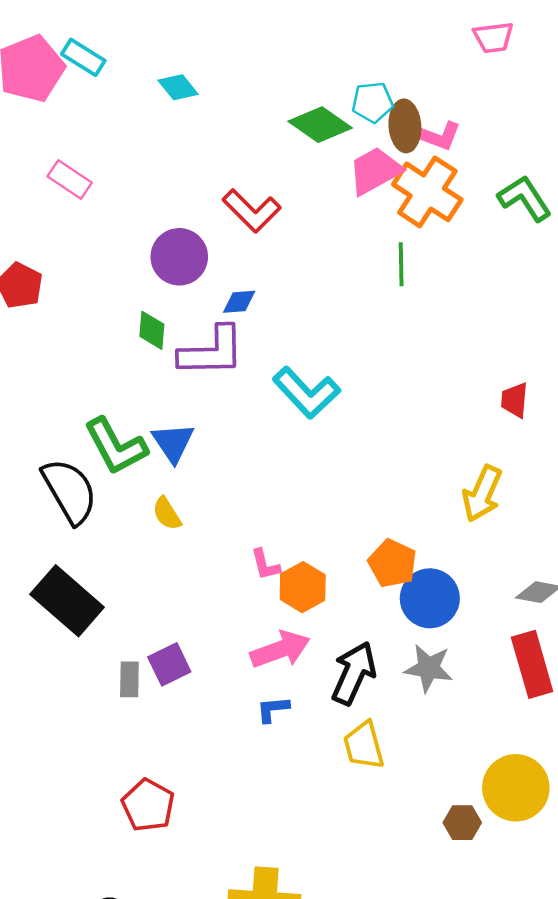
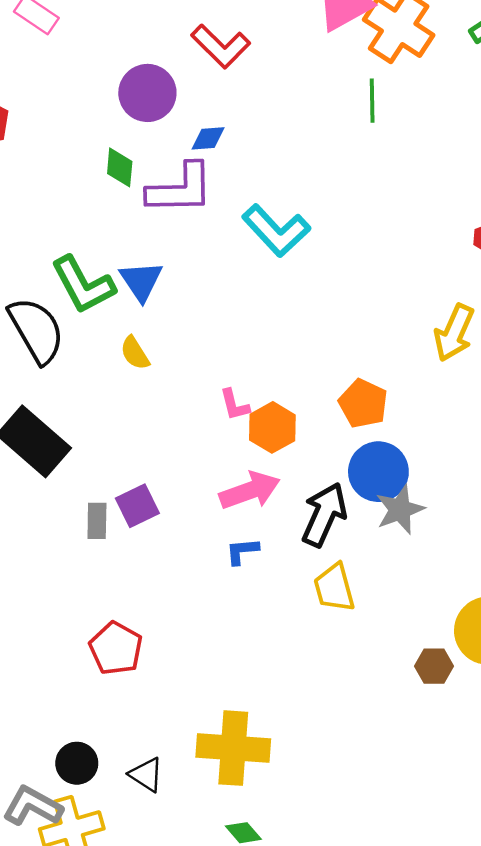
blue circle: (430, 598) -> (378, 472), moved
gray star: (429, 668) -> (400, 510), turned -30

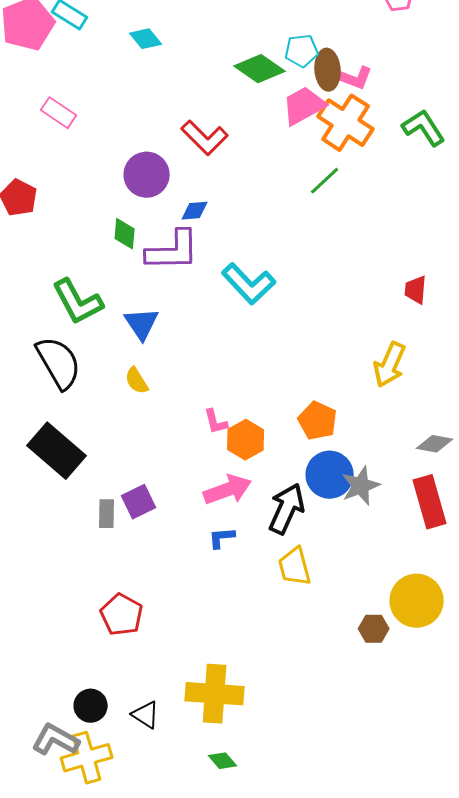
green line: (372, 101) -> (325, 181), turned 48
green L-shape: (83, 285) -> (78, 302), moved
gray star: (400, 510) -> (361, 486), moved

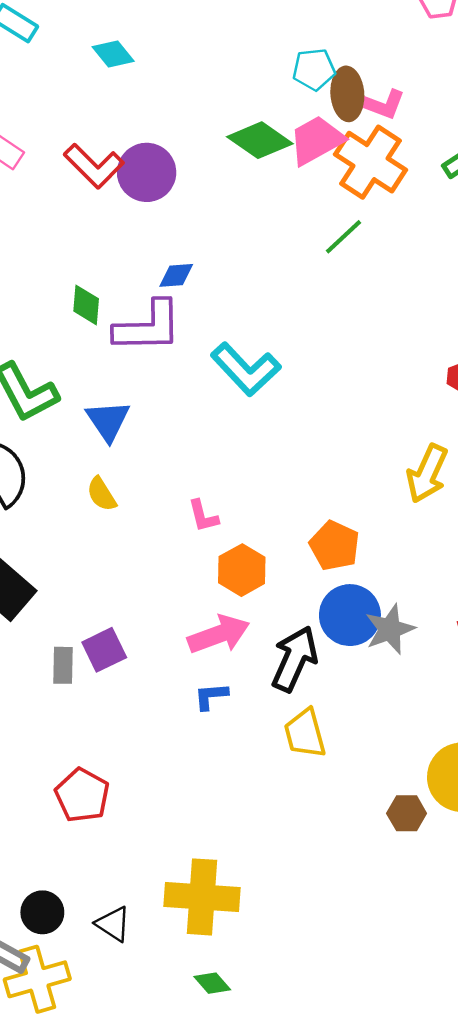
green diamond: (260, 69) -> (260, 140), moved
red L-shape: (205, 138) -> (94, 166), moved
purple circle: (147, 175) -> (147, 172), moved
pink L-shape: (216, 422) -> (203, 516), moved

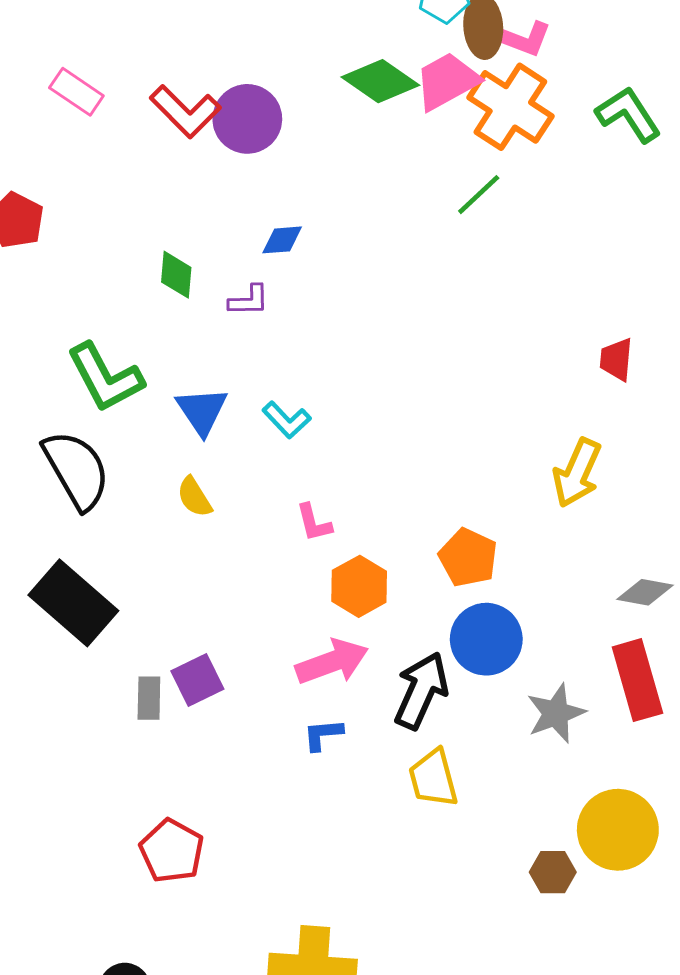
purple L-shape: (148, 327) -> (249, 300), size x0.5
cyan L-shape: (246, 369) -> (287, 420), moved, size x0.6
gray star: (390, 629) -> (556, 713), moved

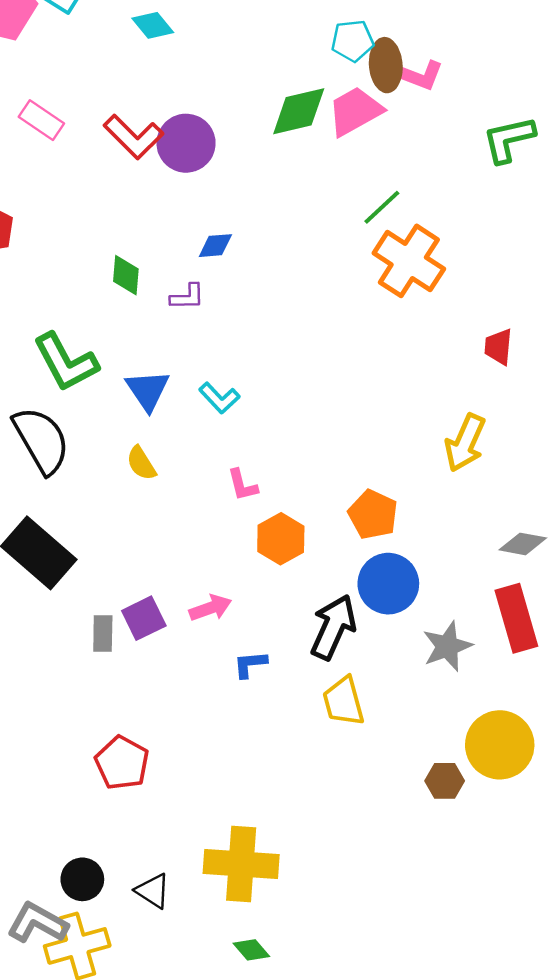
green diamond: (380, 81) -> (299, 111), turned -48
orange cross: (510, 107) -> (409, 261), moved
green L-shape: (628, 114) -> (509, 139), turned -70
pink arrow: (332, 662) -> (210, 608), moved, size x0.7

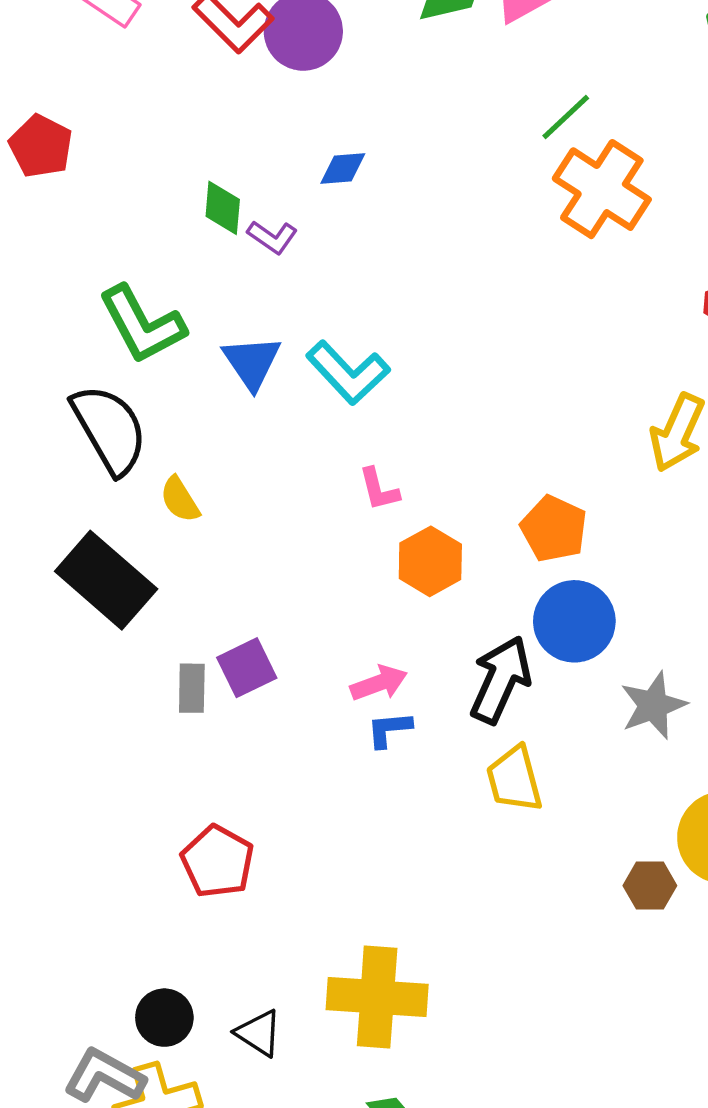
purple L-shape: (187, 297) -> (272, 237), moved, turned 36
cyan L-shape: (219, 398) -> (348, 373), size x1.5
yellow semicircle: (141, 463) -> (180, 500), moved
pink arrow: (210, 608) -> (379, 683), moved

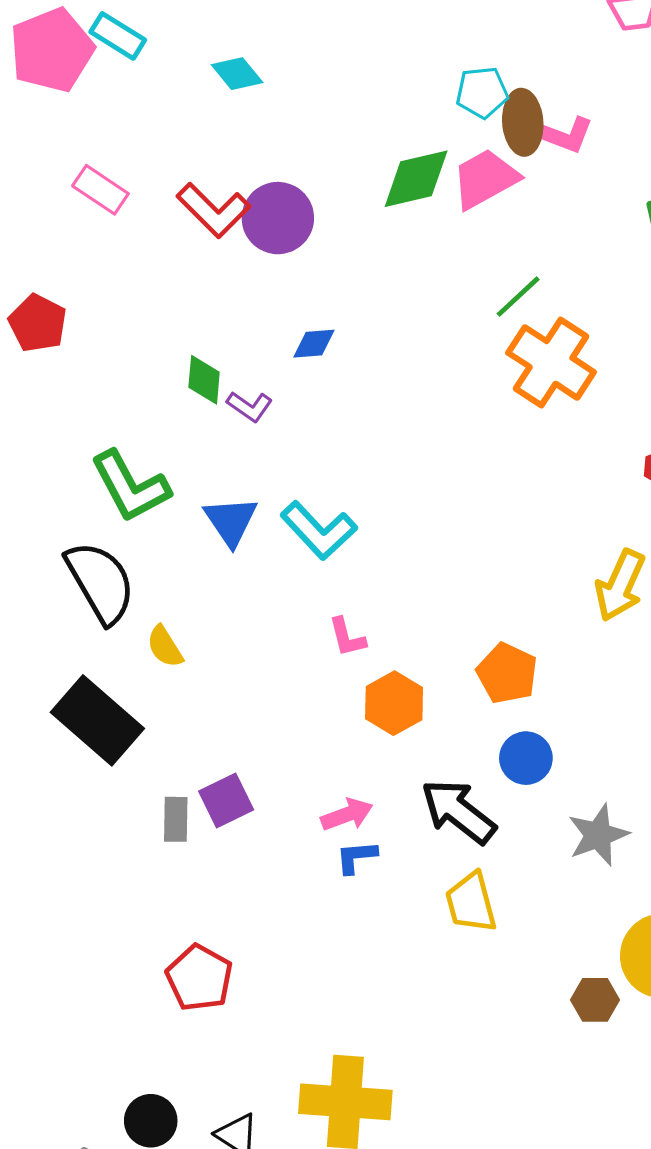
blue circle: (574, 621) -> (526, 758), size x0.7
black arrow: (501, 680) -> (458, 811), turned -76

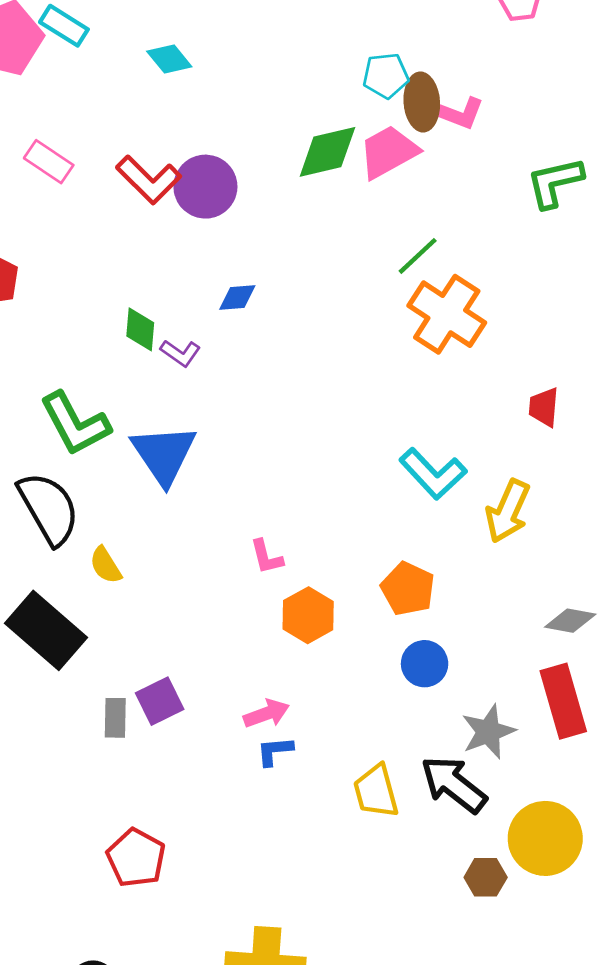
blue triangle: (231, 521) -> (164, 454), size x1.4
cyan L-shape: (319, 530) -> (433, 474), moved
black arrow: (458, 811) -> (454, 784), moved

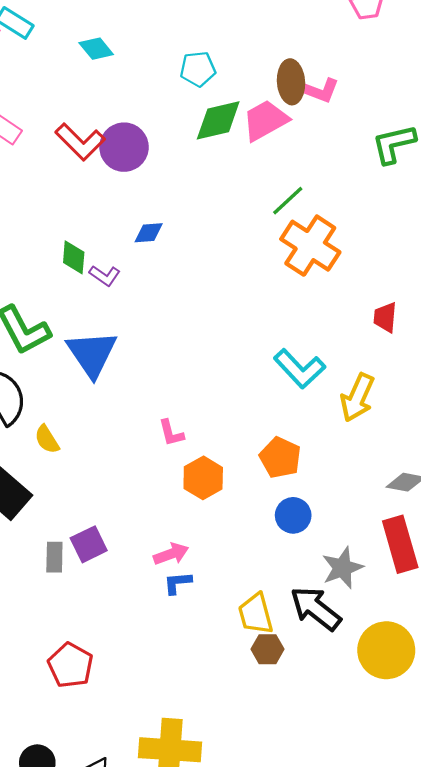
cyan pentagon: (386, 76) -> (198, 69), moved
brown hexagon: (486, 877) -> (267, 649), moved

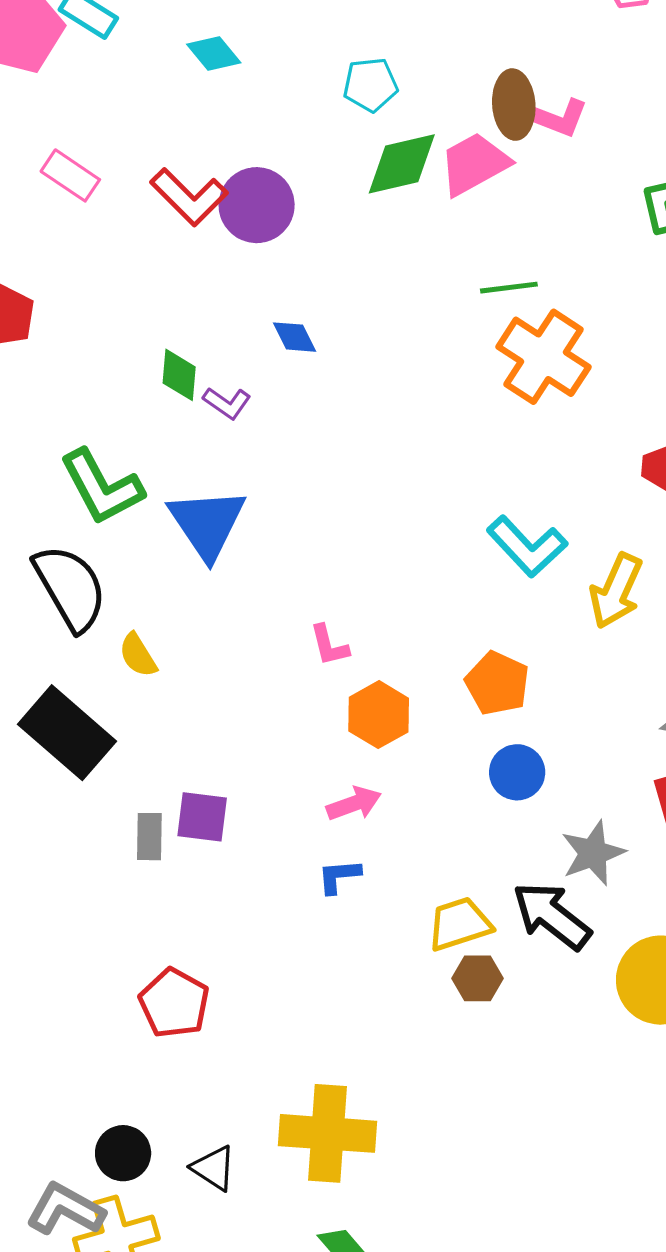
green line: (288, 201) -> (509, 288), turned 36
blue diamond: (149, 233) -> (295, 337), turned 68
purple square: (89, 544) -> (202, 817), turned 33
pink arrow: (171, 554) -> (354, 804), moved
yellow trapezoid: (256, 614) -> (459, 924), turned 87

